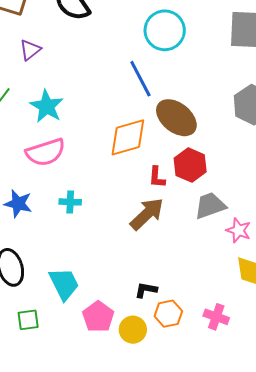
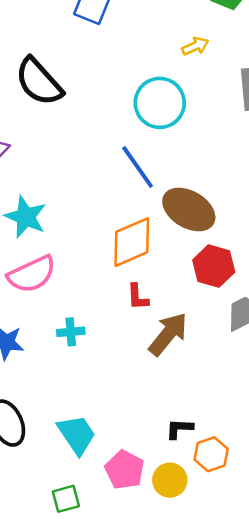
red L-shape: (157, 177) -> (138, 297), moved
green square: (28, 320) -> (66, 499), moved

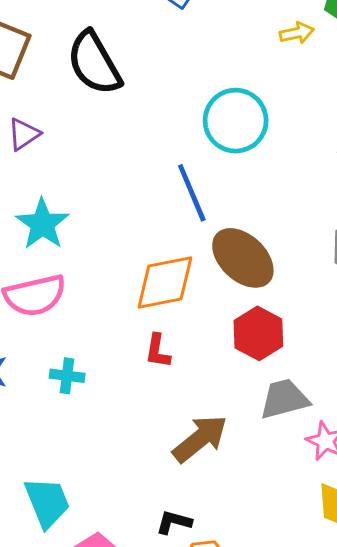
yellow arrow: (195, 46) -> (297, 33), moved
brown arrow: (168, 334) -> (200, 439), moved

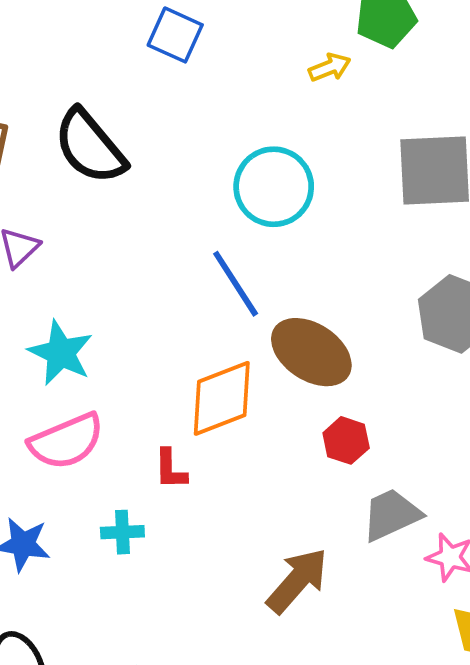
red hexagon: (258, 333) -> (346, 440), size x0.7
red L-shape: (158, 351) -> (170, 469), moved

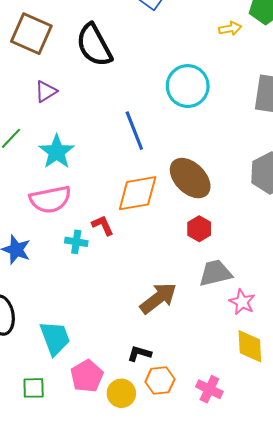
blue line: (236, 284) -> (134, 131), moved
red L-shape: (170, 469) -> (103, 225), turned 145
cyan cross: (122, 532) -> (76, 242), moved

